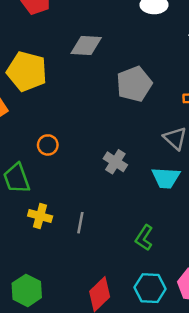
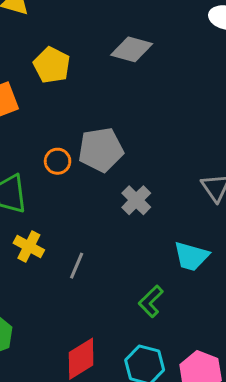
yellow pentagon: (27, 71) -> (52, 65), size x0.7
gray pentagon: (134, 84) -> (101, 150), moved
cyan trapezoid: (166, 178) -> (191, 256), moved

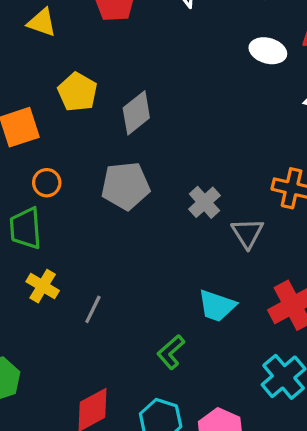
gray diamond: (132, 49) -> (136, 113), moved, turned -57
orange circle: (58, 161) -> (47, 183), moved
gray cross: (136, 200) -> (204, 202), moved

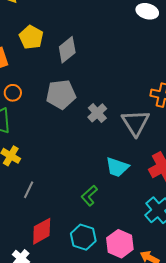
gray cross: (204, 202) -> (97, 113), moved
gray triangle: (247, 233) -> (136, 123), size x1.4
gray line: (93, 309) -> (29, 190), moved

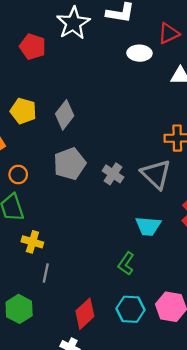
gray line: (29, 190) -> (46, 273), moved

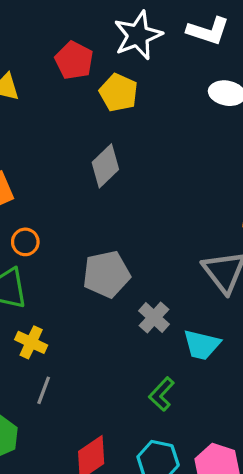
yellow pentagon: (23, 111) -> (119, 93), moved
gray pentagon: (70, 164) -> (106, 274), moved
gray cross: (113, 174) -> (154, 318), moved

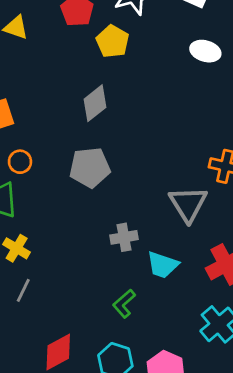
gray pentagon: (106, 274) -> (90, 168), moved
gray cross: (154, 318) -> (124, 237), turned 32

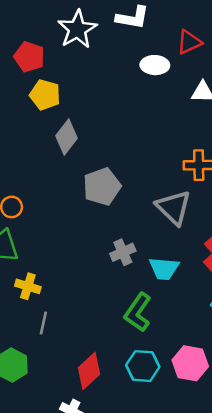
yellow pentagon: (112, 41) -> (45, 95), moved
gray pentagon: (90, 168) -> (102, 187), moved
green L-shape: (124, 304) -> (138, 312), size x1.4

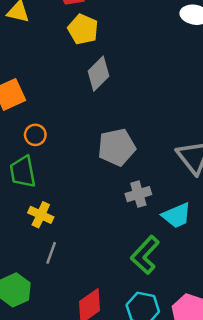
gray pentagon: (102, 187) -> (117, 147), moved
cyan trapezoid: (164, 268) -> (177, 215), turned -36

